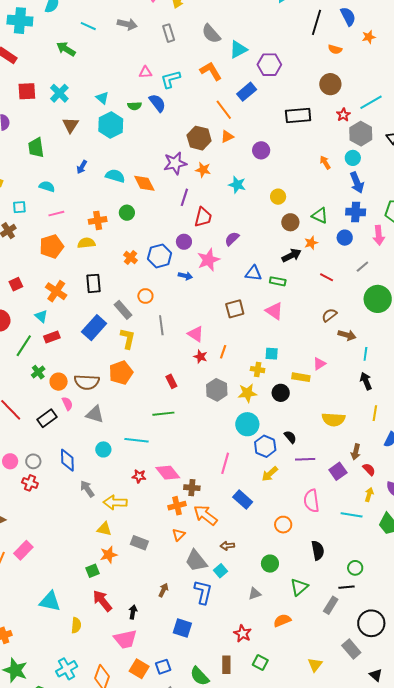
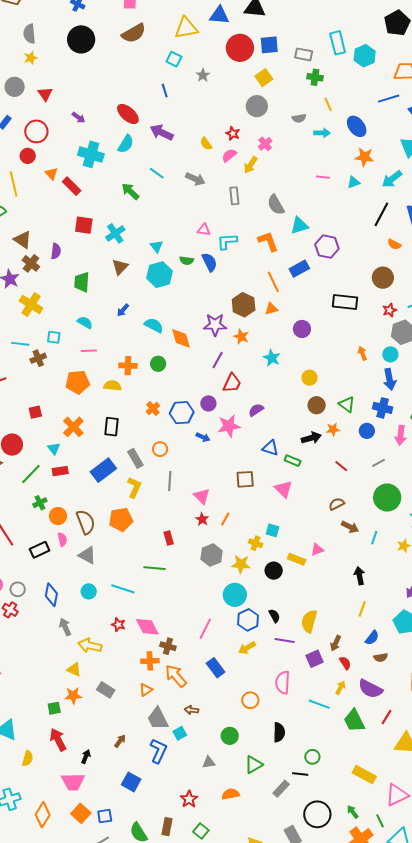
cyan line: (365, 354) -> (374, 538), moved
brown semicircle: (87, 382) -> (86, 522), turned -125
yellow semicircle: (333, 419) -> (309, 621), moved, turned 90

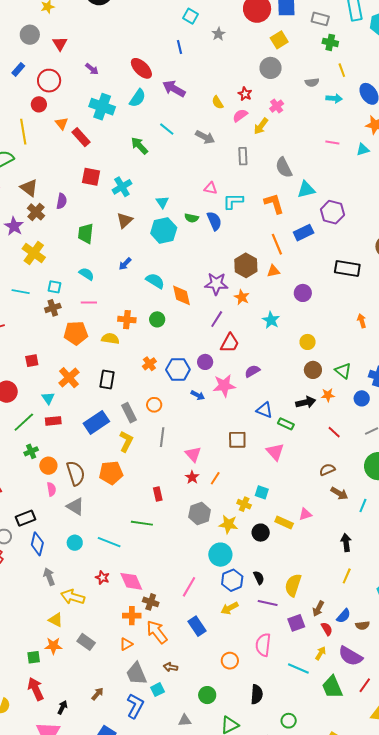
brown cross: (38, 358) -> (53, 308), moved
black rectangle: (40, 550) -> (25, 518), moved
blue semicircle: (372, 638) -> (344, 616), moved

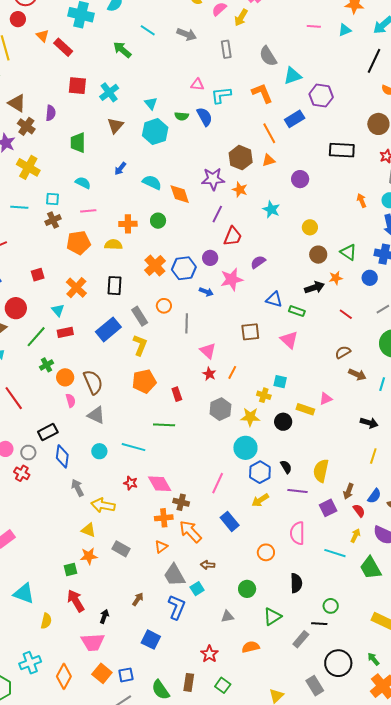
orange cross: (149, 364) -> (155, 266), size x1.5
gray line: (162, 437) -> (187, 323), moved
orange pentagon: (111, 473) -> (144, 381), moved
black arrow: (346, 543) -> (369, 423), turned 120

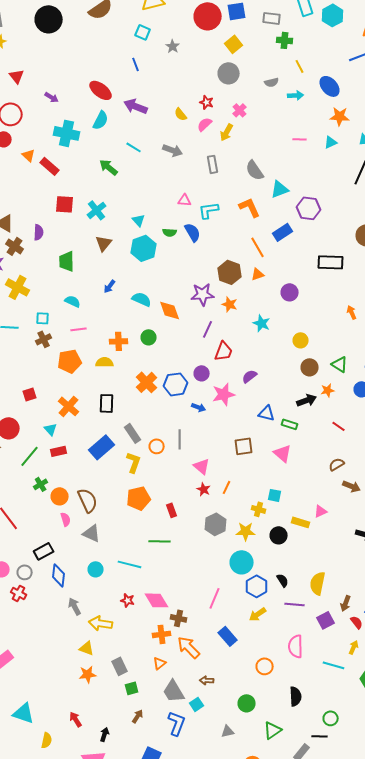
orange circle: (164, 306) -> (157, 446), moved
gray rectangle: (121, 549) -> (120, 666), turned 36
green square: (70, 570) -> (132, 688), moved
red arrow: (76, 601) -> (76, 719), size x0.7

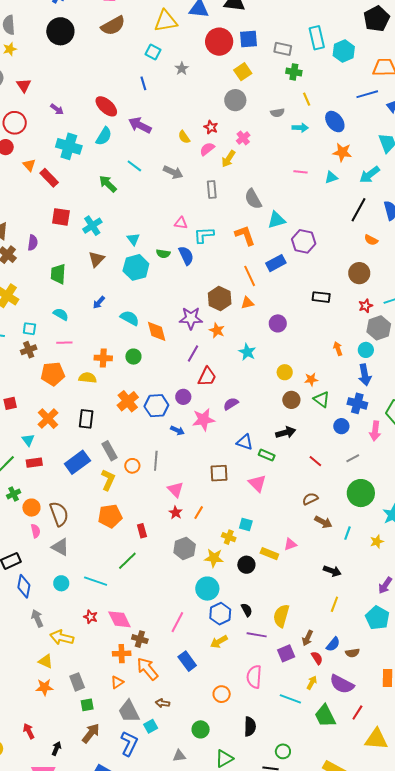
black rectangle: (331, 262) -> (321, 297), size x0.7
orange star: (328, 390) -> (311, 379), moved
green line: (160, 541) -> (127, 561), turned -50
brown arrow: (138, 716) -> (91, 733), size x1.5

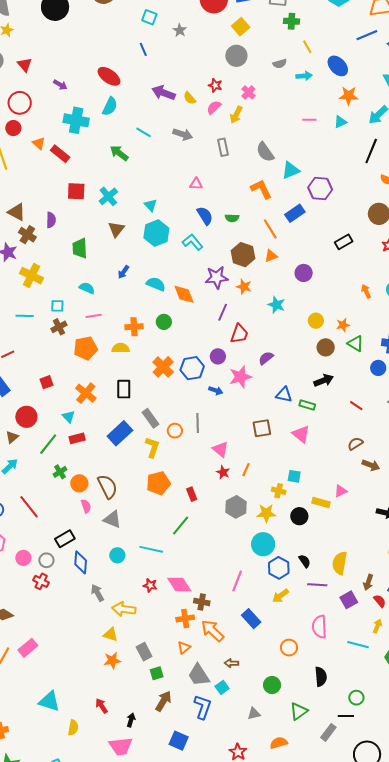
purple arrow: (140, 125) -> (163, 93), moved
cyan L-shape: (204, 235) -> (193, 242), moved, turned 60
green semicircle: (163, 254) -> (232, 218), moved
black rectangle: (321, 297) -> (344, 242), turned -30

